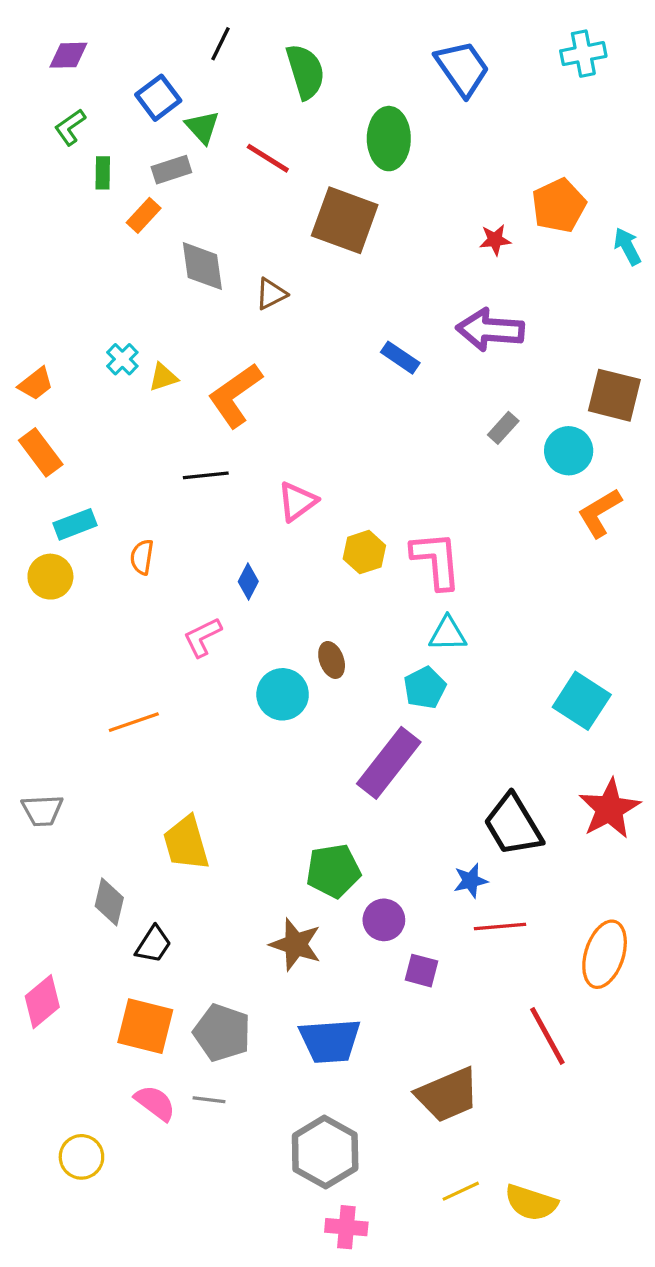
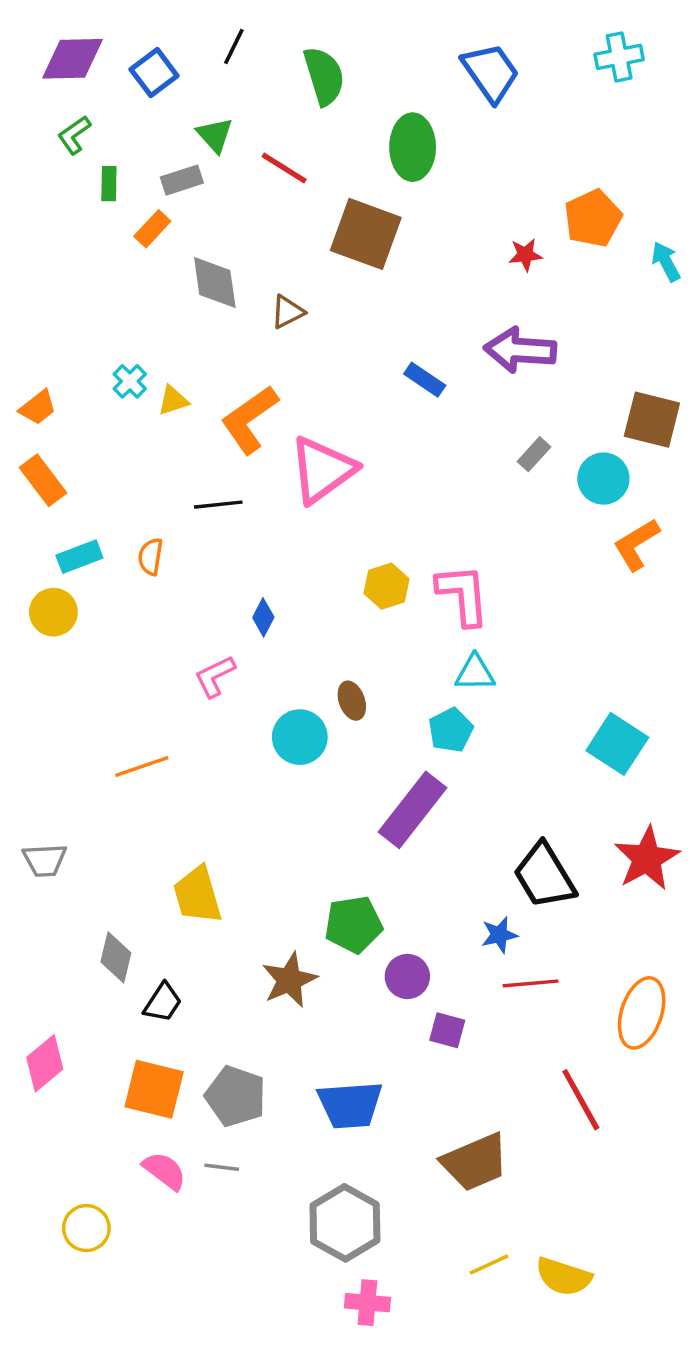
purple diamond: (68, 55) -> (73, 59), size x1.5
blue square: (158, 98) -> (154, 73), moved
pink triangle: (297, 501) -> (322, 470), moved, size x1.6
orange semicircle: (142, 557) -> (151, 557), moved
brown star: (296, 944) -> (289, 980), moved, turned 30

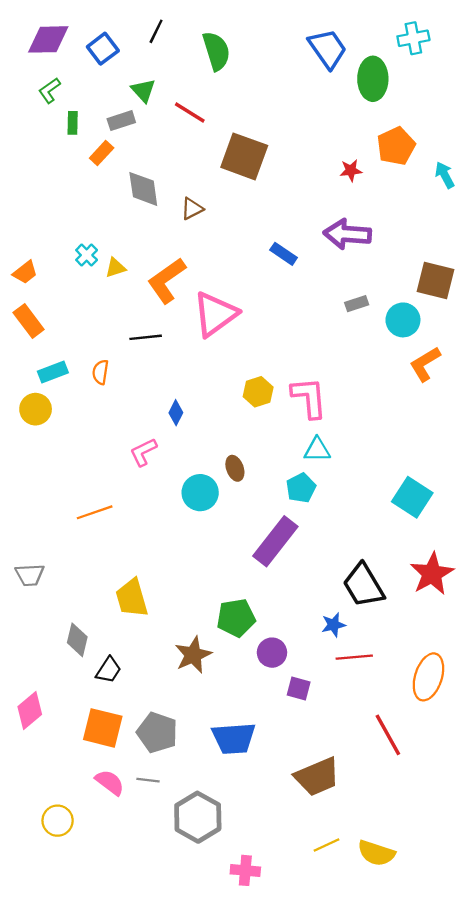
green ellipse: (413, 147) -> (373, 79), moved
gray rectangle: (534, 454) -> (357, 304), turned 30
gray hexagon: (345, 1223) -> (198, 817), moved

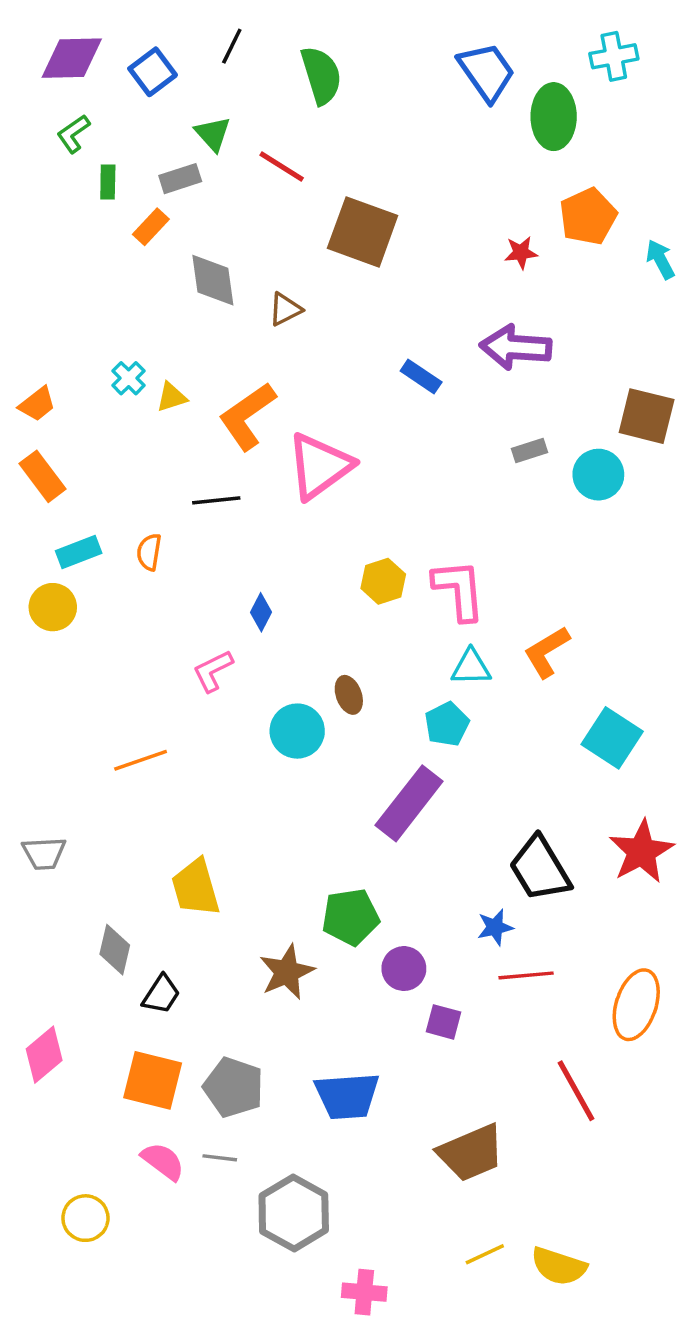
orange L-shape: (425, 364) -> (547, 652), moved

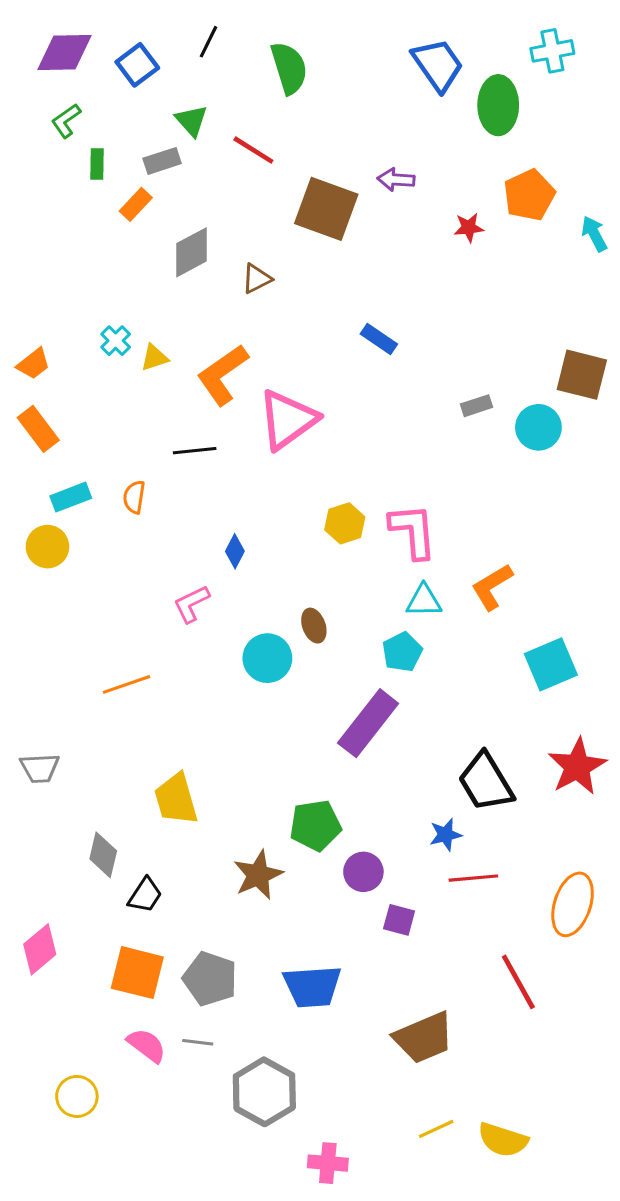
gray diamond: (213, 280) -> (192, 252), turned 70
purple arrow: (516, 347) -> (396, 180), moved, size x0.6
cyan square: (612, 738) -> (551, 664), turned 34

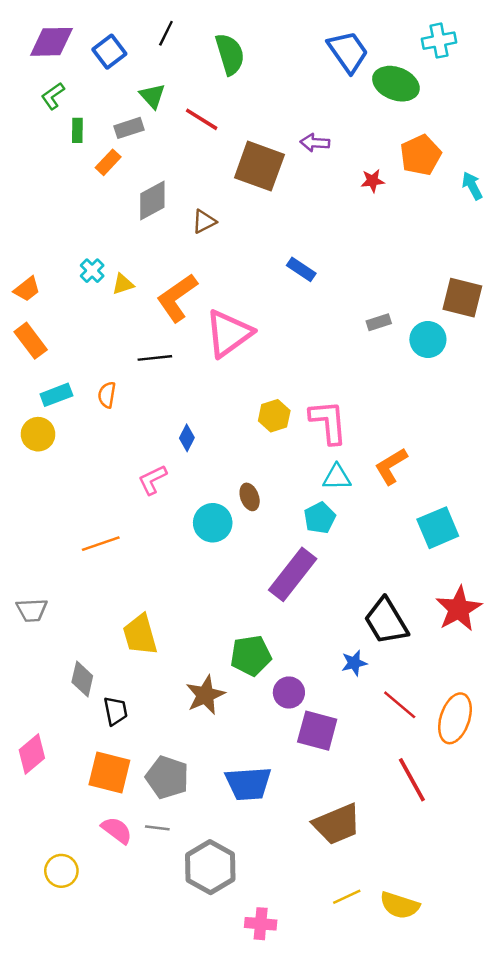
green ellipse: (498, 105) -> (396, 84), turned -69
red line: (473, 878) -> (400, 705), moved, turned 45
black trapezoid: (145, 895) -> (116, 711), turned -44
purple square: (399, 920) -> (317, 731), size x1.6

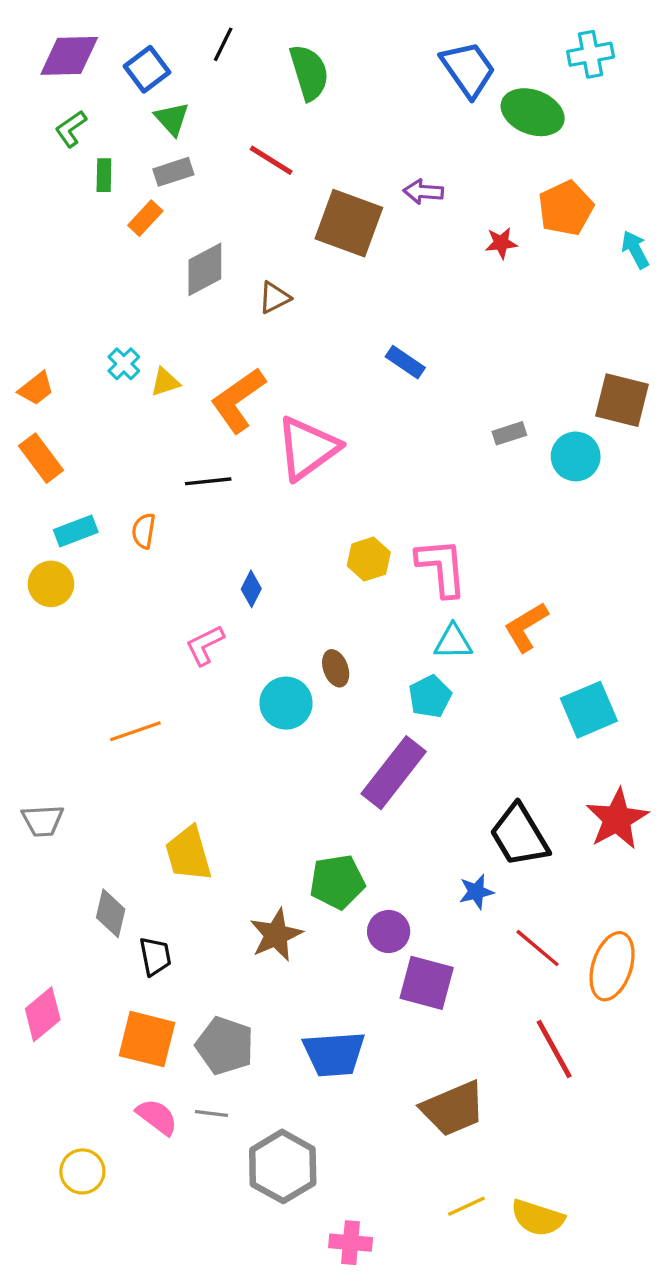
green triangle: (152, 96) -> (172, 119), moved

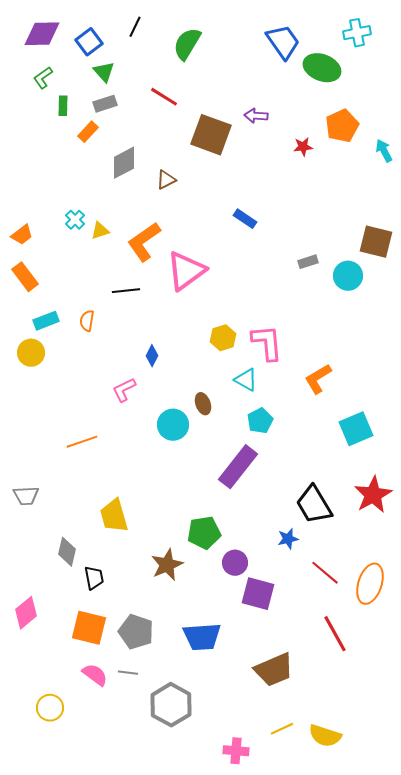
green semicircle: (309, 72) -> (187, 44), turned -132
cyan triangle: (453, 642) -> (246, 380), moved, turned 30
pink cross: (351, 1243) -> (236, 751), moved

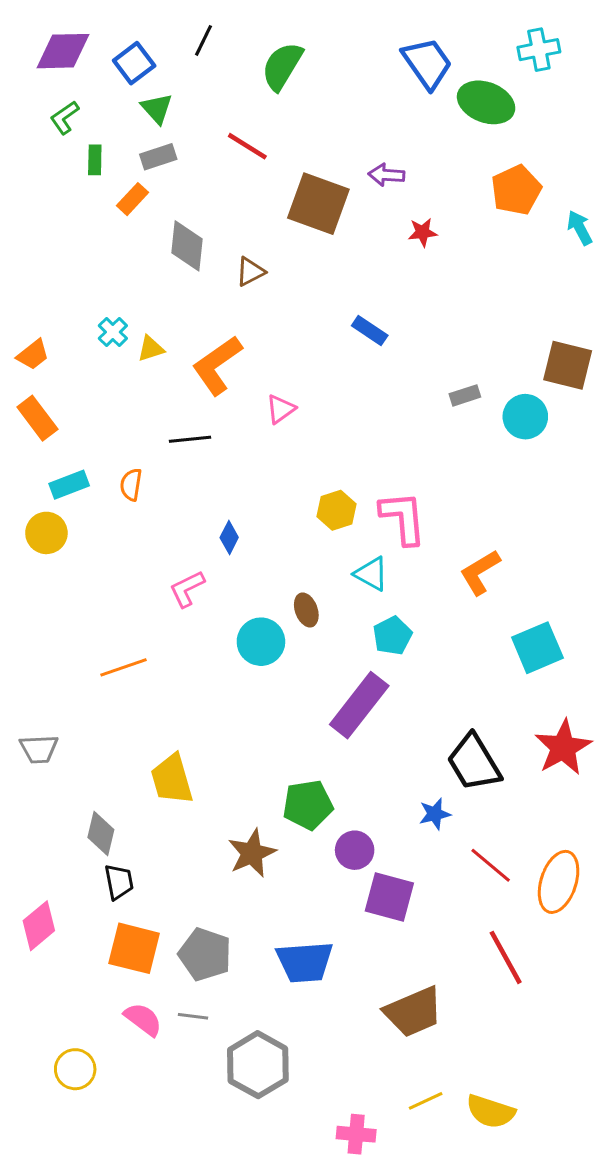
red star: (303, 147) -> (423, 232), moved
gray diamond: (124, 163) -> (187, 246), turned -56
pink triangle: (186, 271) -> (281, 409), size x0.5
black trapezoid: (94, 578) -> (119, 882), moved

